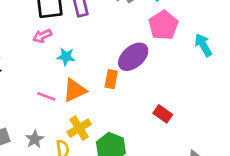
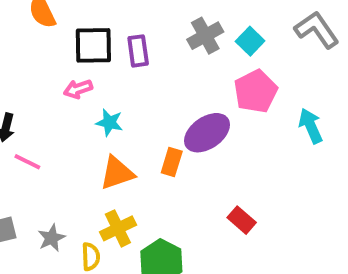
pink line: (46, 96) -> (27, 162), moved

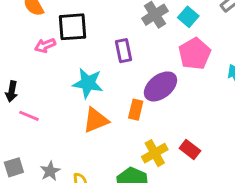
purple rectangle: (138, 51) -> (123, 51), moved
pink arrow: (78, 89) -> (45, 45), moved
cyan star: (109, 123) -> (88, 83), size x1.5
yellow cross: (118, 228) -> (155, 153), moved

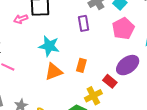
purple rectangle: (123, 51) -> (84, 23), moved
purple ellipse: (160, 86) -> (128, 65), moved
red rectangle: (190, 150) -> (110, 81), moved

